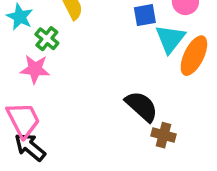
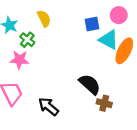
cyan triangle: (170, 39) -> (109, 40), turned -40
black arrow: (30, 147) -> (48, 107), moved

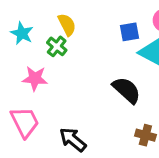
green cross: (27, 40) -> (57, 46), moved
black semicircle: (90, 84) -> (127, 90), moved

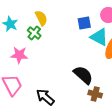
black semicircle: (127, 90) -> (83, 75), moved

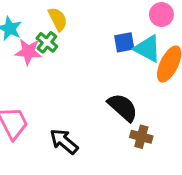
blue square: (84, 23) -> (124, 42), moved
pink star: (19, 55) -> (28, 52), moved

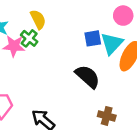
cyan triangle: (147, 49) -> (112, 44), turned 45
black semicircle: (123, 107) -> (88, 77), moved

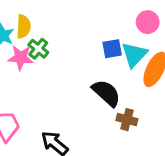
yellow semicircle: (38, 19) -> (24, 27), moved, turned 30
brown cross: (107, 116) -> (127, 120), moved

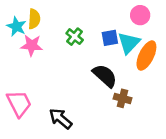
green cross: (38, 49) -> (75, 37), moved

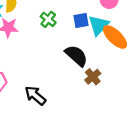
orange ellipse: (146, 56) -> (115, 37), turned -72
brown cross: (122, 98) -> (93, 77), turned 35

